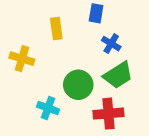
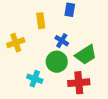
blue cross: (111, 44) -> (62, 41), moved
yellow cross: (22, 59) -> (16, 43), turned -36

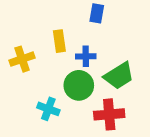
yellow rectangle: (41, 21) -> (59, 41), moved
blue cross: (62, 41) -> (86, 56), turned -32

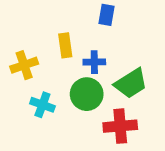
cyan cross: (48, 109) -> (42, 105), moved

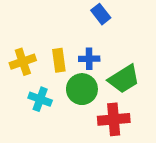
blue rectangle: (106, 15) -> (101, 14), turned -48
yellow rectangle: (65, 45) -> (59, 60), moved

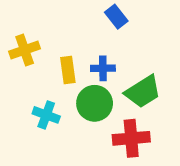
yellow cross: (23, 62) -> (25, 50), moved

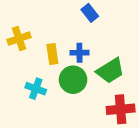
red cross: (131, 138) -> (121, 109), moved

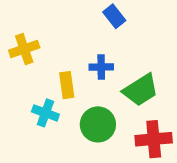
yellow rectangle: (52, 54) -> (67, 85), moved
green circle: (73, 80) -> (98, 124), moved

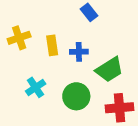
yellow rectangle: (67, 85) -> (52, 45), moved
cyan cross: (45, 113) -> (36, 87), turned 36

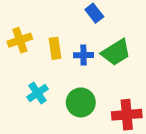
green trapezoid: (109, 70) -> (116, 52), moved

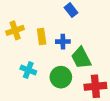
green trapezoid: (116, 52) -> (81, 58), moved, turned 95
cyan cross: (37, 93) -> (28, 70), turned -35

